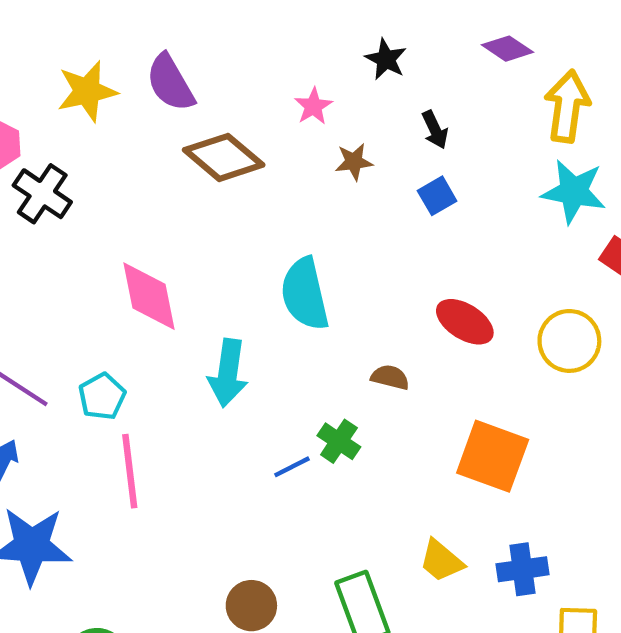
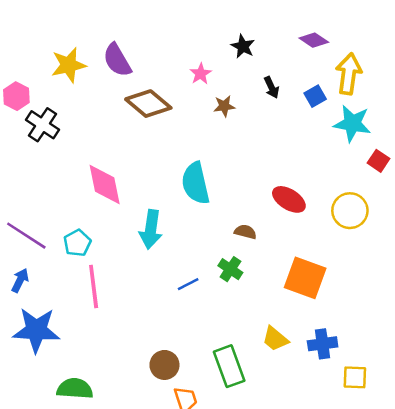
blue square: (437, 196) -> (315, 96), moved
green cross: (339, 441) -> (230, 269), moved

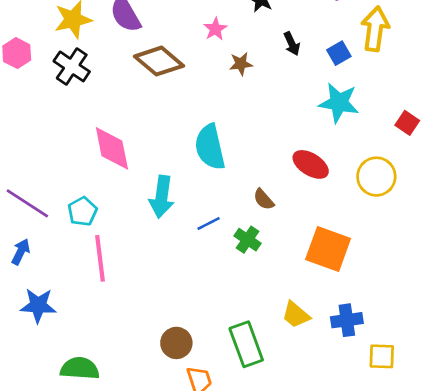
cyan star: (352, 124) -> (339, 103), moved
black cross: (42, 125) -> (72, 66), moved
brown semicircle: (245, 232) -> (264, 199), turned -145
blue line: (188, 284) -> (209, 224), moved
blue star: (36, 330) -> (38, 305), size x0.7

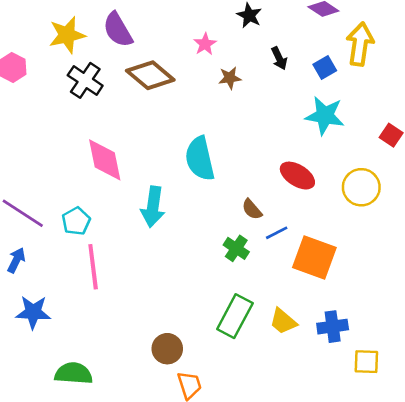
black cross: (72, 66) -> (85, 80), moved
blue line: (209, 224) -> (277, 233), moved
green rectangle: (246, 344) -> (235, 316), moved, turned 48

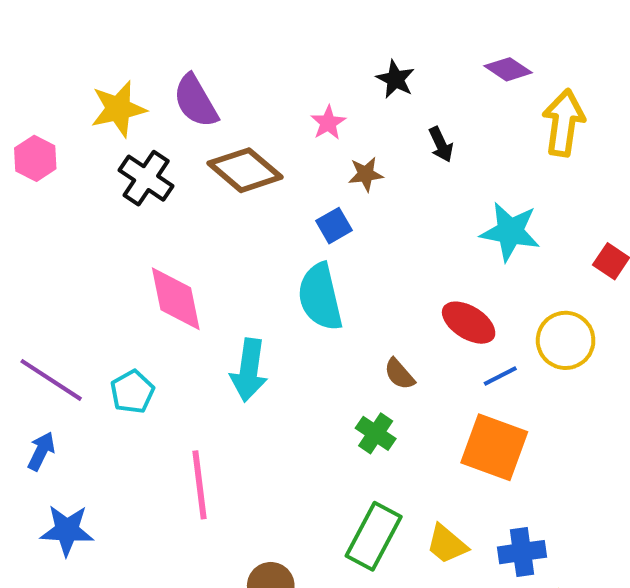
blue square: (325, 67) -> (334, 226), moved
blue line: (277, 233) -> (500, 376), moved
pink line: (93, 267) -> (200, 485), moved

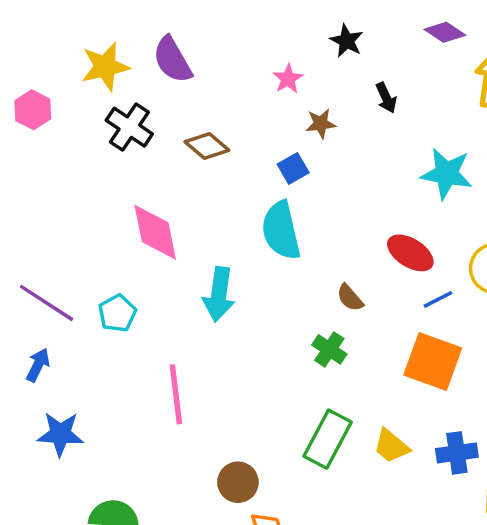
brown diamond: (245, 170) -> (207, 146), moved, size x0.7

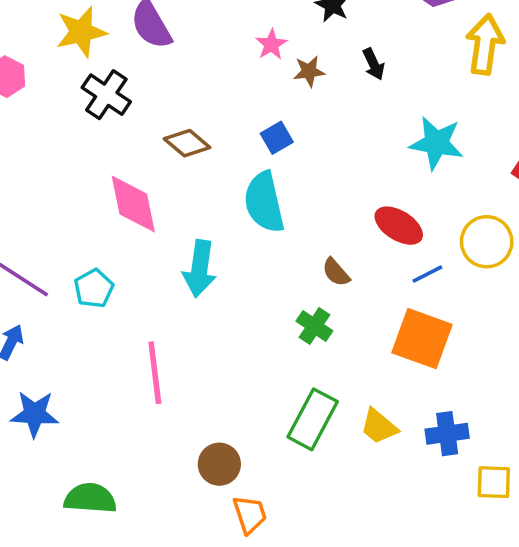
brown star: (321, 124) -> (309, 71), moved
brown diamond: (207, 146) -> (187, 143), moved

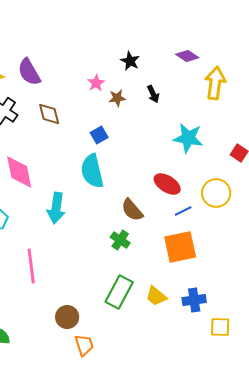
brown diamond: (187, 143) -> (49, 114), moved, turned 35
brown semicircle: (336, 272) -> (132, 210), size x1.4
orange square: (422, 339) -> (180, 247), turned -32

